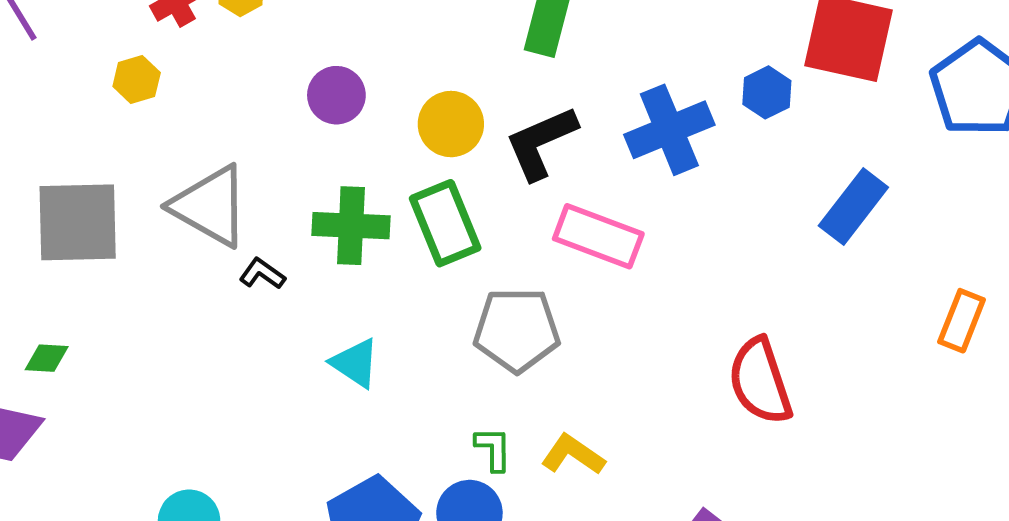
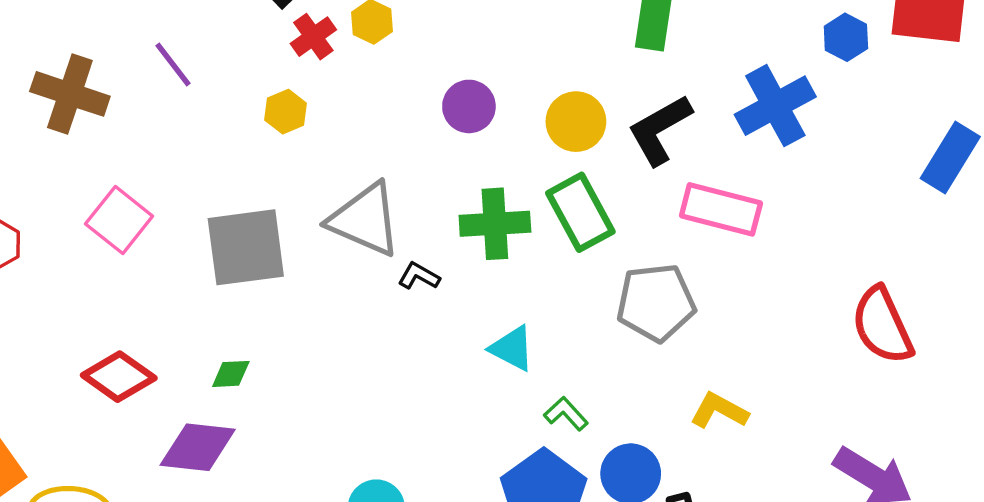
blue hexagon: (767, 92) -> (846, 37), moved
green L-shape: (493, 449) -> (566, 414), moved, turned -36

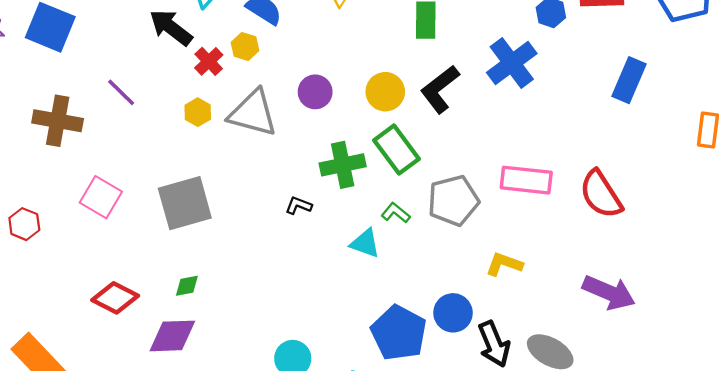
pink rectangle: (721, 209) -> (526, 180), moved
gray triangle: (365, 220) -> (253, 113), moved
green L-shape: (566, 414) -> (396, 213), moved

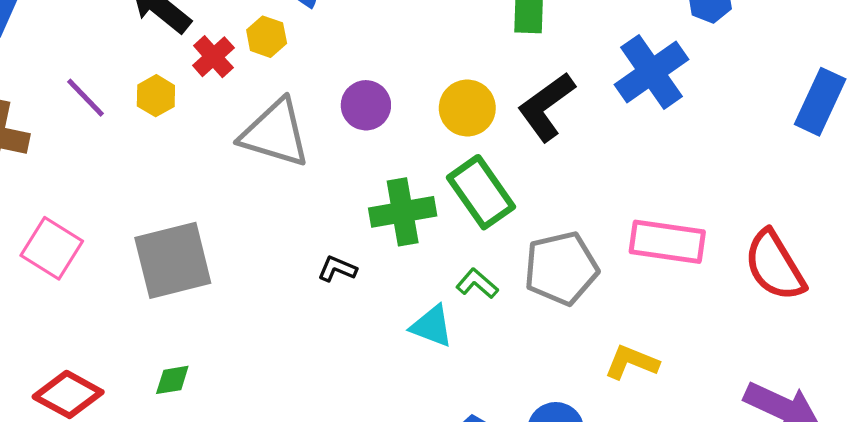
yellow hexagon: (198, 112) -> (156, 96), moved

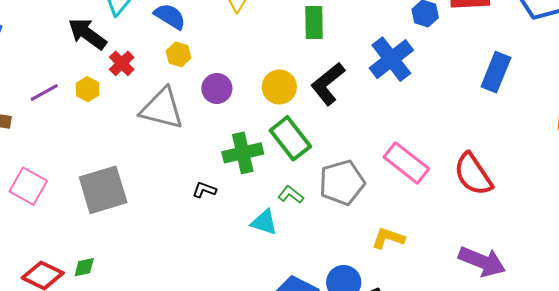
yellow hexagon: (267, 37) -> (179, 54), moved
purple line: (85, 98) -> (44, 93), turned -72
pink rectangle: (667, 242) -> (406, 163), turned 33
green diamond: (172, 380) -> (84, 267), moved

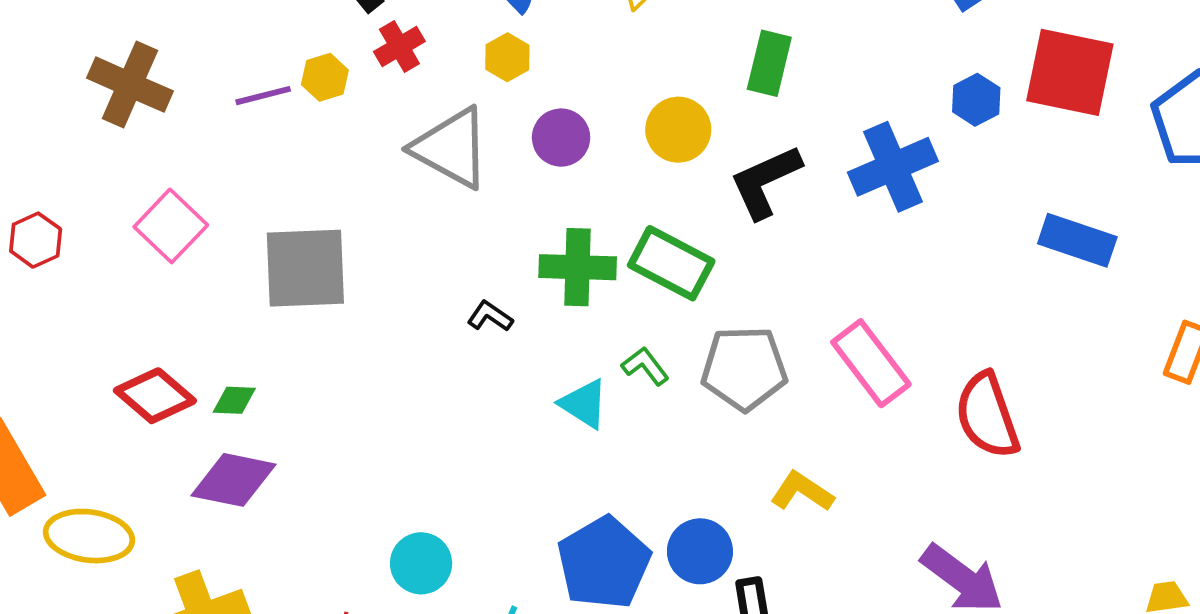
blue rectangle: (496, 72) -> (1077, 240), turned 72
yellow circle: (279, 87) -> (678, 130), moved
purple line: (44, 93) -> (263, 96), moved
green rectangle: (290, 138) -> (671, 263), turned -39

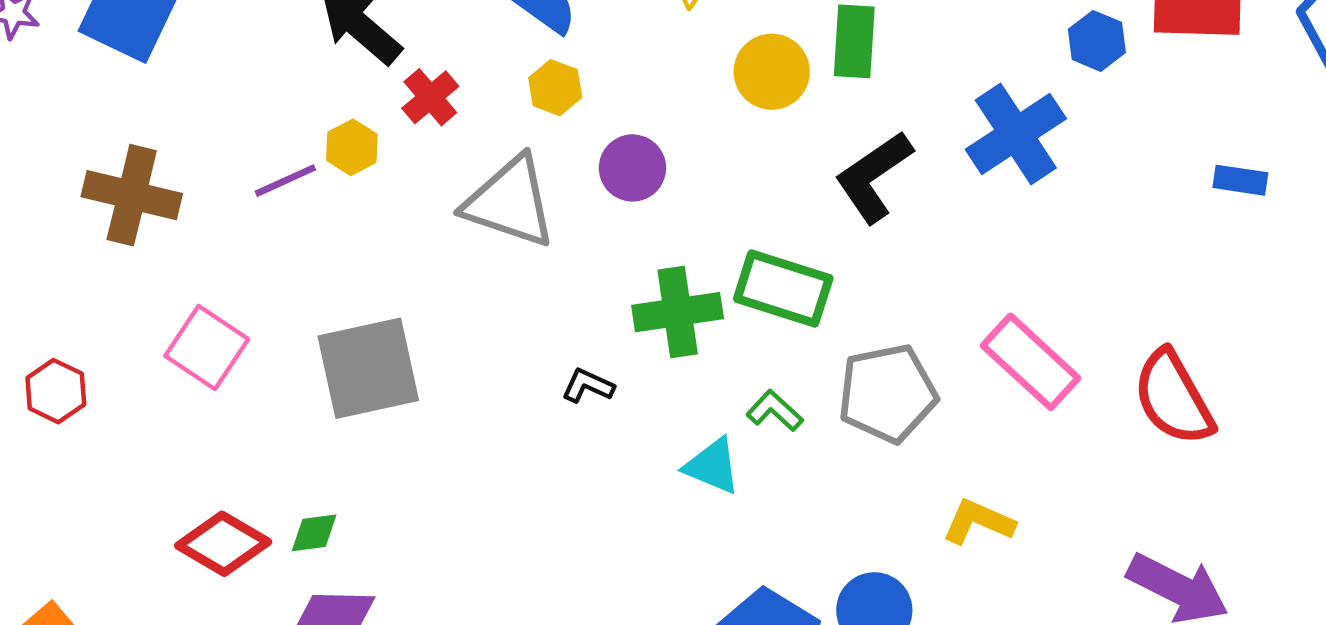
yellow circle: (678, 130) -> (772, 72), moved
blue rectangle: (1077, 240) -> (1240, 180), size x0.6

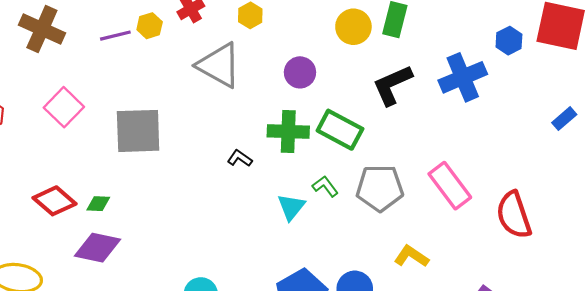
purple circle: (632, 168) -> (300, 72), moved
blue rectangle: (1240, 180) -> (564, 119), turned -60
cyan triangle: (712, 466) -> (291, 207), turned 36

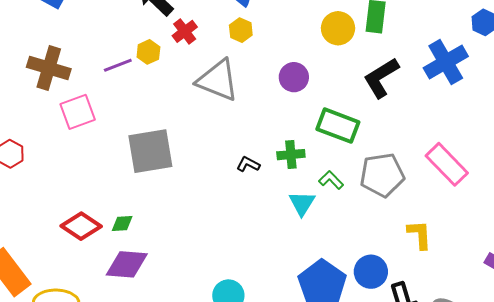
pink square: (64, 107) -> (78, 112), moved, turned 33
green cross: (288, 131) -> (291, 155), moved, size x0.7
yellow L-shape: (411, 256) -> (420, 235), turned 60

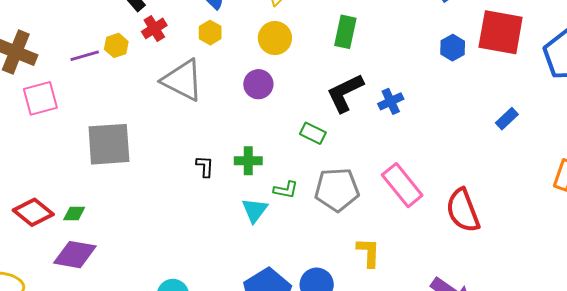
yellow circle: (338, 28) -> (275, 38), moved
blue cross: (446, 62) -> (391, 101), moved, size x0.6
green rectangle: (338, 126) -> (313, 133), moved, size x0.6
black L-shape: (248, 164) -> (205, 166), turned 60
green L-shape: (331, 180) -> (286, 190), turned 140

